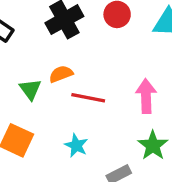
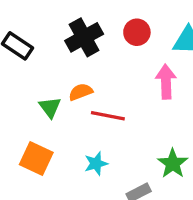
pink arrow: (146, 96) -> (166, 82), moved
cyan star: (76, 145) -> (96, 164), turned 30

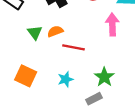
green triangle: (50, 107) -> (35, 33), moved
green star: (173, 164) -> (104, 77), moved

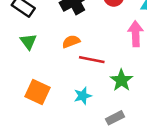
green triangle: (35, 33) -> (28, 42), moved
green star: (104, 77) -> (121, 80), moved

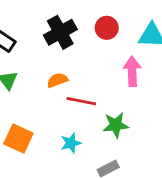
green star: (121, 80) -> (116, 125), turned 30

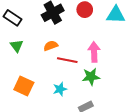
pink arrow: (132, 71) -> (94, 52), moved

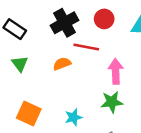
red line: (67, 60) -> (86, 47), moved

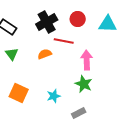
green star: (112, 102) -> (84, 84), turned 30

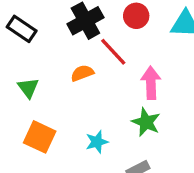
red line: (64, 41) -> (113, 52), turned 36
green triangle: (12, 54) -> (28, 88), moved

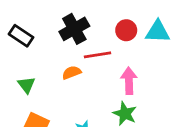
red circle: (136, 16) -> (126, 30), moved
red line: (113, 52) -> (98, 55), turned -56

